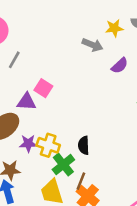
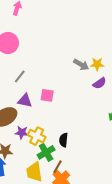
yellow star: (114, 28) -> (97, 64), moved
gray line: (14, 60) -> (20, 76), moved
pink square: (43, 88) -> (47, 95), moved, turned -32

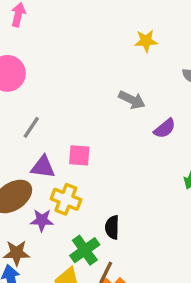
yellow star: (97, 64) -> (146, 41), moved
yellow cross: (37, 136) -> (66, 199), moved

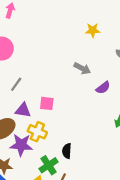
purple star: (42, 220) -> (21, 145), size x1.5

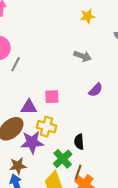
gray line: (16, 84) -> (16, 64), moved
purple semicircle: (103, 88) -> (96, 90), moved

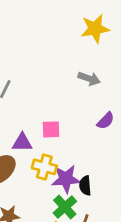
yellow star: (88, 16) -> (95, 29), size x1.5
purple star: (32, 142) -> (66, 179), moved

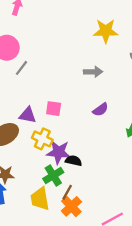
gray arrow: (89, 79) -> (93, 72), turned -30
black semicircle: (85, 186) -> (74, 161), turned 98

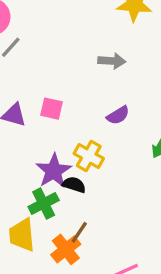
yellow cross: (42, 139) -> (89, 156), moved
purple star: (58, 152) -> (54, 171), turned 30
brown line: (67, 192) -> (79, 232), moved

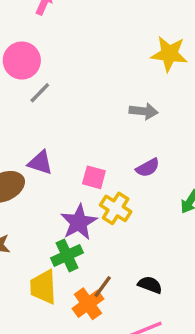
pink square: (52, 109) -> (94, 177), moved
black semicircle: (74, 185) -> (150, 285), moved

